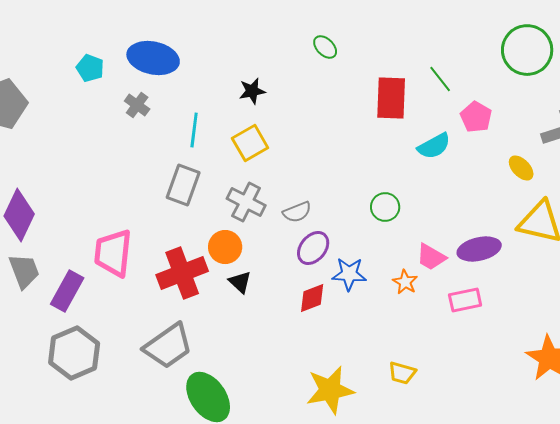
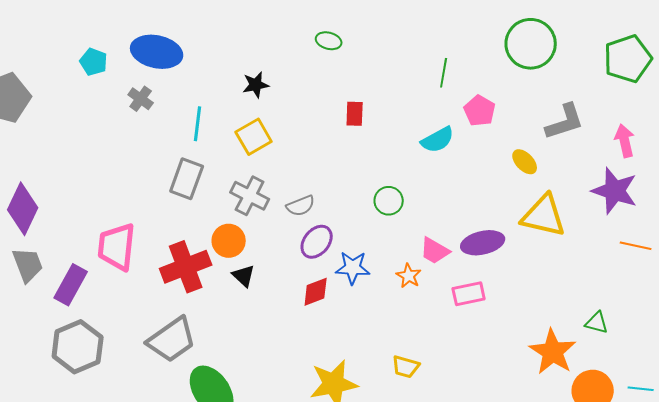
green ellipse: (325, 47) -> (329, 41), turned -30
green line: (440, 79) -> (444, 73), turned 48
red rectangle: (391, 98) -> (355, 114), moved, size x0.6

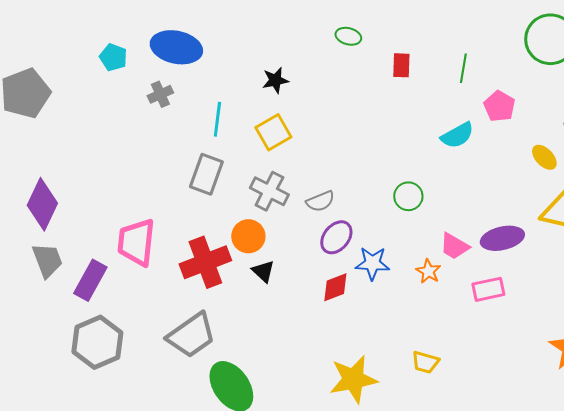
gray cross: (141, 99) -> (160, 94), turned 30
red rectangle: (355, 114) -> (401, 65), moved

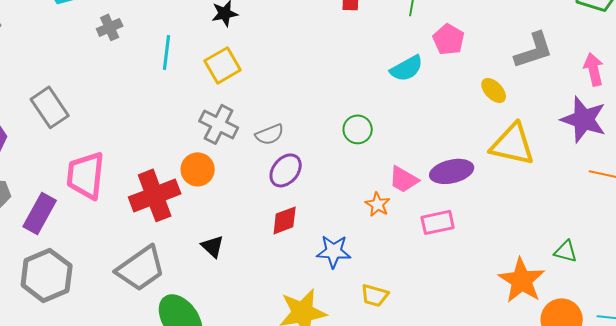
gray rectangle: (206, 174) -> (50, 107), moved, turned -54
blue star: (372, 263) -> (334, 251), moved
black triangle: (263, 271) -> (213, 246), moved

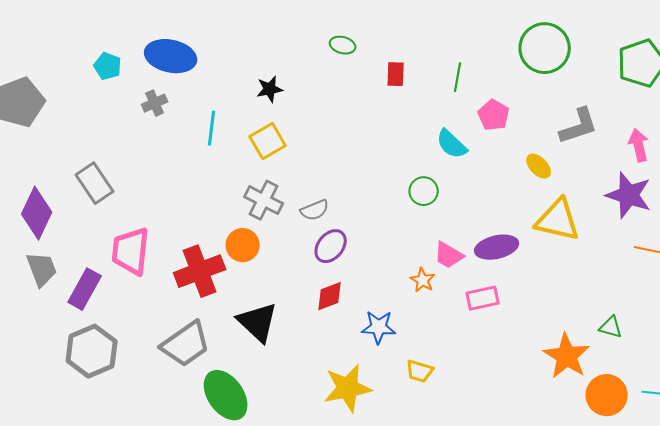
cyan semicircle: (407, 68) -> (452, 144), turned 72
green circle: (358, 129) -> (424, 191), moved
black triangle: (213, 246) -> (258, 322), size x1.8

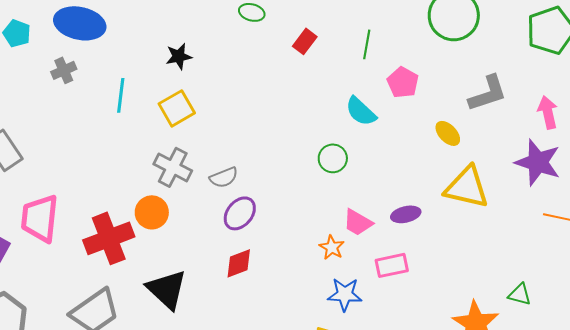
red rectangle: (396, 74) -> (305, 41), turned 35
purple ellipse: (497, 247) -> (406, 214), size x0.7
blue star: (379, 327) -> (345, 294), moved

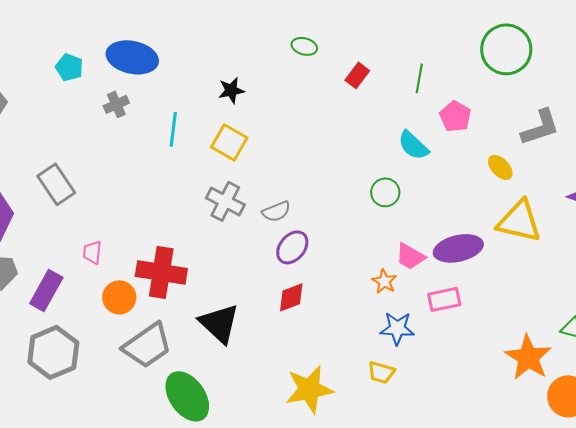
yellow square: (177, 108) -> (229, 142), turned -30
orange circle: (152, 212) -> (119, 297), moved
purple ellipse: (406, 214) -> (458, 248), size x1.6
pink trapezoid: (40, 218) -> (92, 252), size x0.5
red cross: (109, 238) -> (161, 272), turned 30

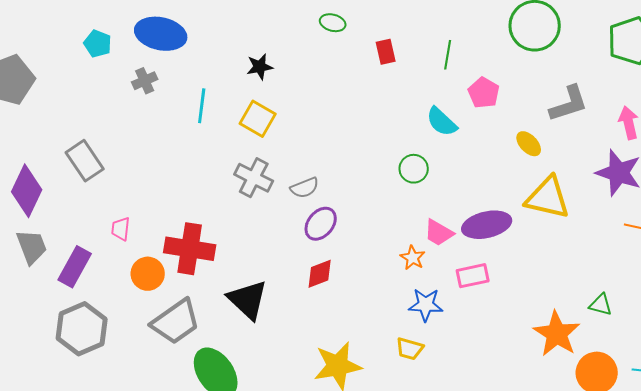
red rectangle: (357, 75) -> (386, 52), turned -50

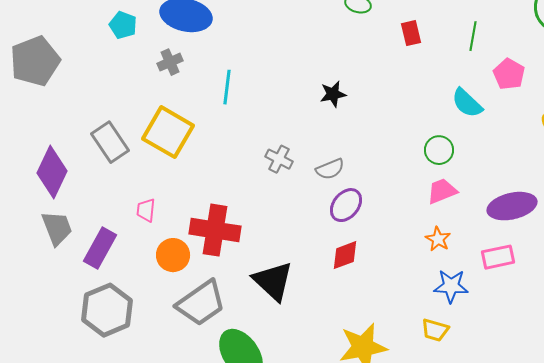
black star: (260, 67) -> (333, 94), moved
yellow square: (258, 119) -> (168, 132), moved, size x1.4
gray cross: (254, 178) -> (279, 159), size x0.7
pink trapezoid: (439, 233) -> (442, 191), moved, turned 128

